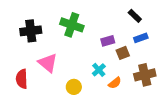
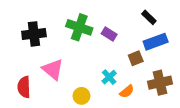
blue rectangle: (141, 38) -> (156, 42), size x1.5
purple rectangle: (108, 41) -> (109, 34), moved, turned 48

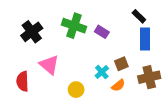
black cross: (34, 34) -> (32, 32), turned -30
blue rectangle: (156, 42) -> (145, 39), turned -70
brown square: (136, 58) -> (121, 64), moved

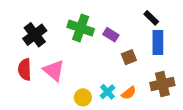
brown square: (121, 64) -> (129, 57), moved
cyan cross: (102, 72) -> (108, 92), moved
red semicircle: (22, 81) -> (25, 69), moved

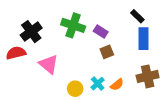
brown square: (129, 57) -> (107, 52), moved
red semicircle: (25, 69) -> (16, 53), moved, turned 78

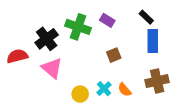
black cross: (31, 32) -> (47, 39), moved
purple rectangle: (101, 32) -> (107, 20), moved
orange semicircle: (117, 85) -> (125, 90), turned 88

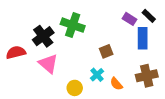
black rectangle: (146, 17) -> (149, 16), moved
purple rectangle: (107, 20) -> (129, 19), moved
cyan cross: (104, 89) -> (97, 75), moved

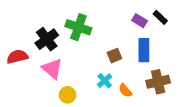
blue rectangle: (143, 38) -> (144, 50), moved
yellow circle: (75, 88) -> (67, 95), moved

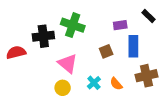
purple rectangle: (140, 21) -> (120, 25), moved, turned -40
black cross: (47, 39) -> (43, 36), turned 30
pink triangle: (52, 69) -> (68, 64), moved
cyan cross: (105, 81) -> (94, 83), moved

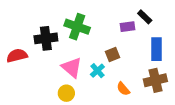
black rectangle: (149, 16) -> (145, 17), moved
blue rectangle: (133, 46) -> (157, 49), moved
cyan cross: (94, 83) -> (97, 71), moved

